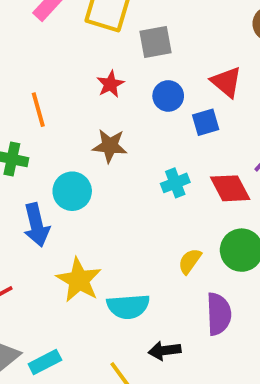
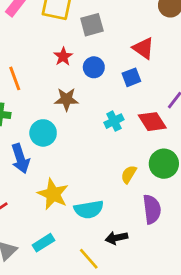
blue circle: (168, 96) -> (94, 67), moved
cyan rectangle: (45, 362) -> (43, 243), moved

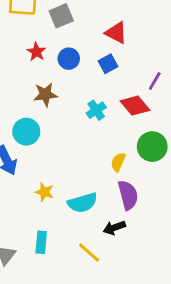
yellow star: (53, 194) -> (44, 192), size x0.6
purple semicircle: (152, 209) -> (128, 195), moved
cyan rectangle: (43, 243) -> (41, 242), turned -45

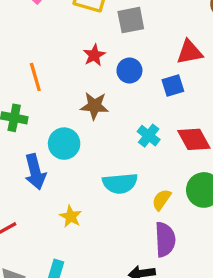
red triangle: (116, 33) -> (189, 52), turned -50
cyan cross: (96, 110) -> (149, 136), turned -30
cyan semicircle: (82, 203) -> (120, 183), moved

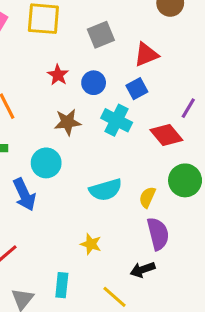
gray square: (131, 20) -> (101, 35), moved
cyan cross: (149, 136) -> (117, 120), moved, size x1.4
yellow star: (71, 216) -> (91, 244), moved

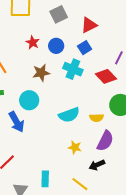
yellow semicircle: (147, 197) -> (97, 118), turned -112
purple semicircle: (158, 234) -> (105, 141), turned 45
yellow star: (91, 244) -> (75, 147), moved

